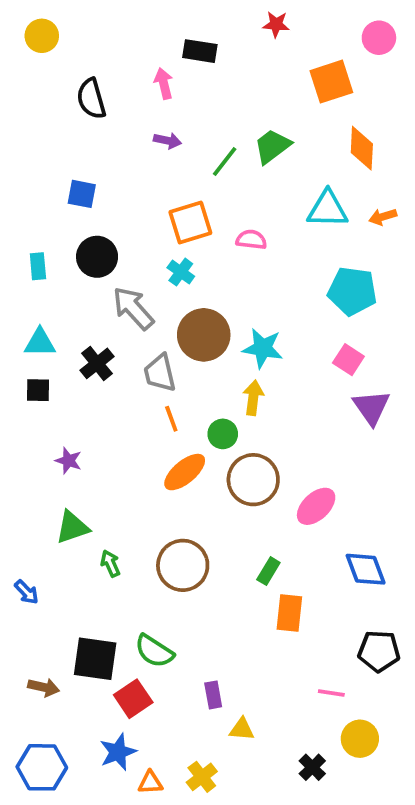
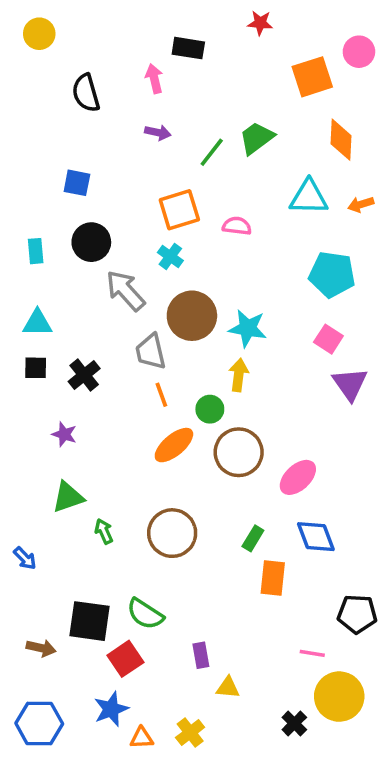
pink circle: (379, 38) -> (359, 52), moved
black cross: (97, 363) -> (84, 375), moved
blue diamond: (366, 569) -> (316, 537), moved
yellow circle: (360, 739) -> (339, 697), size x1.4

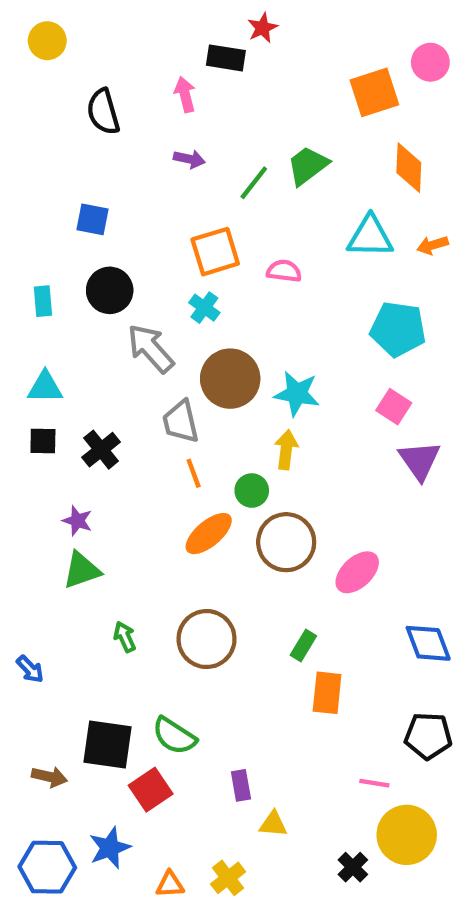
red star: (260, 23) -> (262, 28), moved, turned -30
green triangle: (68, 497) -> (82, 570), moved
blue diamond: (316, 537) -> (428, 643), moved
blue star: (111, 709) -> (110, 848), moved

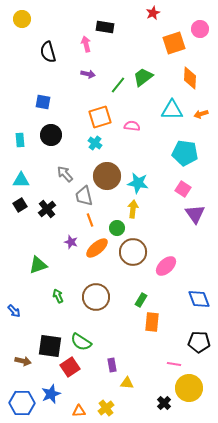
red star: (262, 28) -> (153, 13), moved
gray arrow: (151, 348) -> (65, 174), moved, size x0.7
black square: (43, 441) -> (20, 205), turned -32
purple star: (77, 521) -> (71, 242), moved

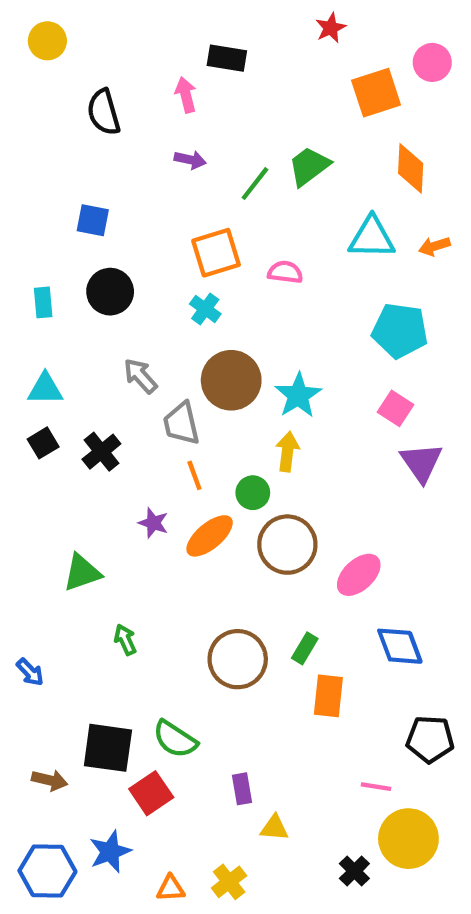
cyan star: (138, 183) -> (298, 395), turned 30
brown circle: (96, 297) -> (238, 659), moved
blue diamond: (199, 299) -> (400, 646), moved

